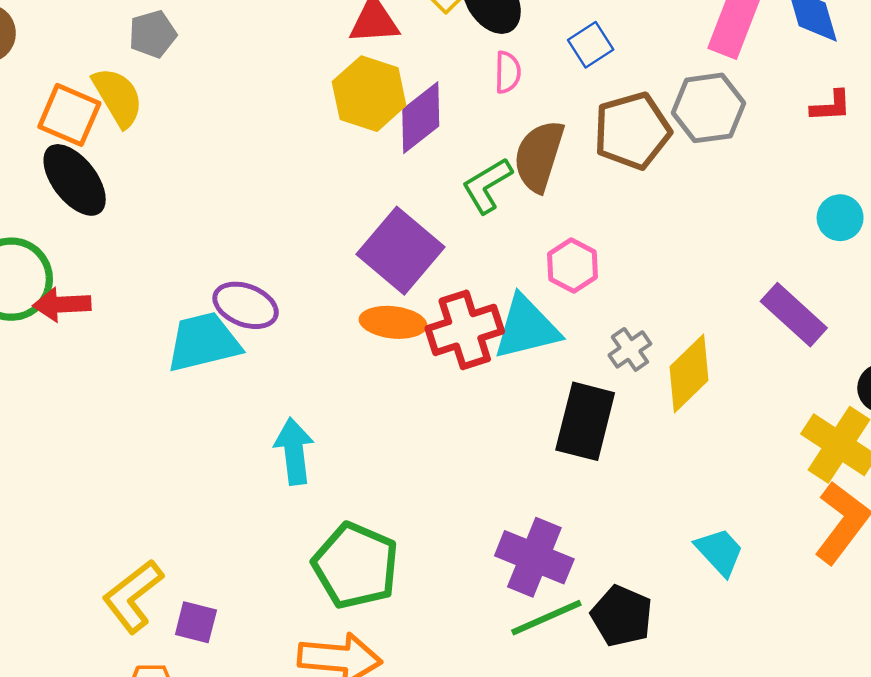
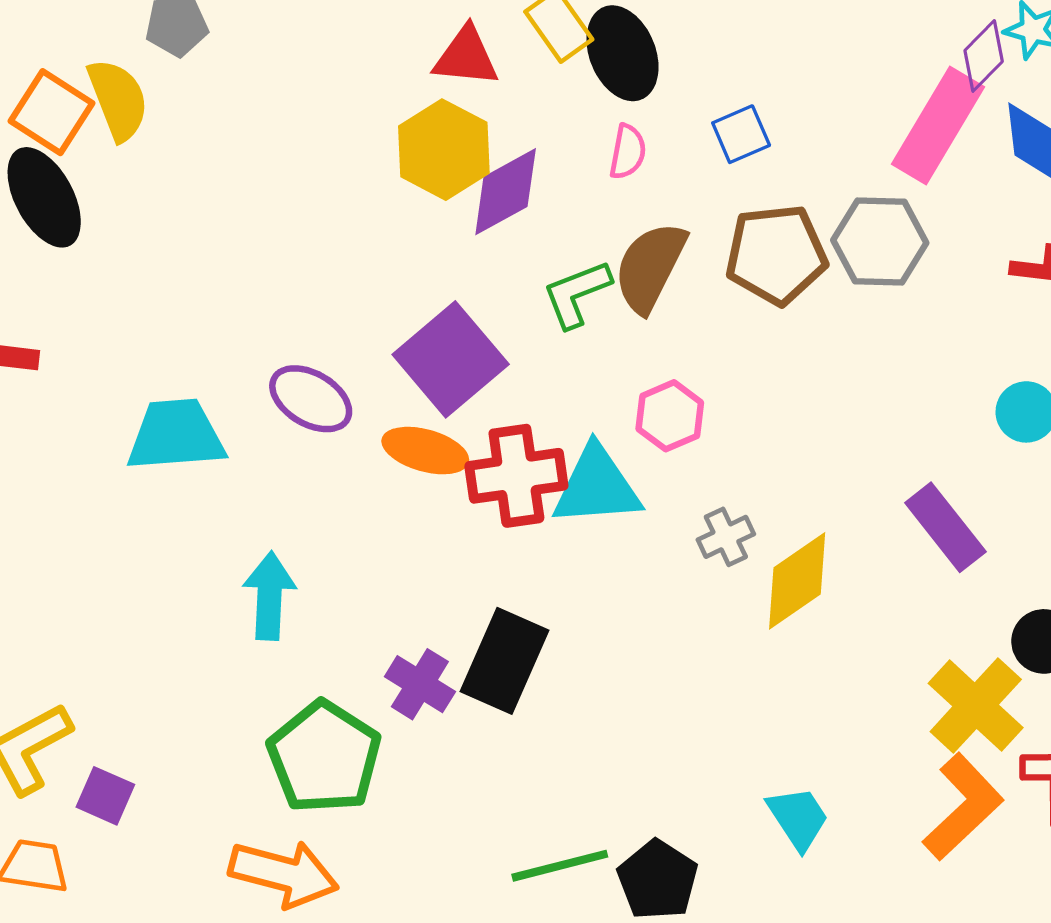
purple ellipse: (246, 305) -> (311, 399), moved
black rectangle: (585, 421) -> (505, 661), moved
purple cross: (534, 557) -> (420, 684), moved, size x0.7

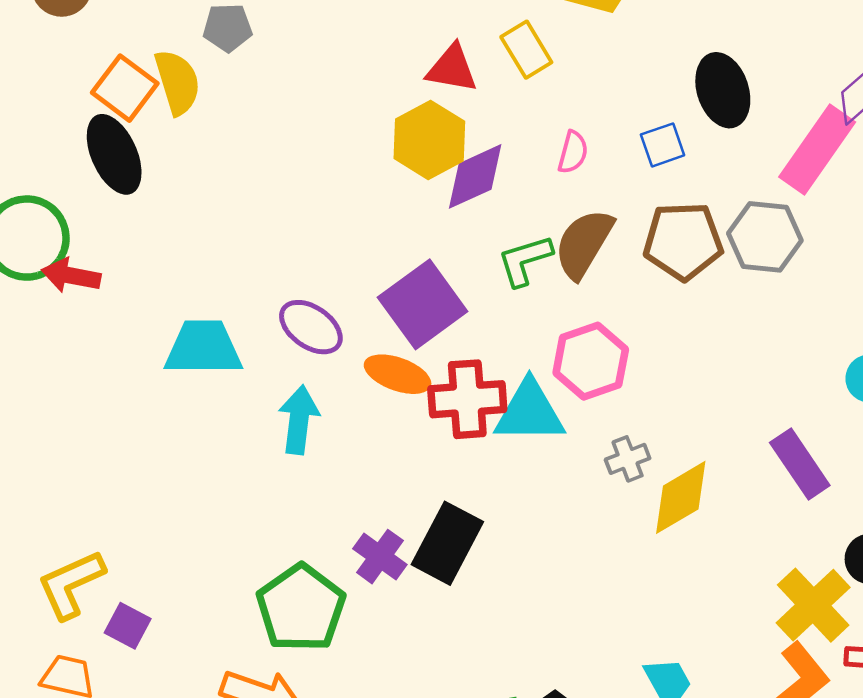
black ellipse: (623, 53) -> (723, 90), moved
pink hexagon: (670, 416) -> (591, 361), size x1.4
cyan arrow: (269, 596) -> (299, 420), moved

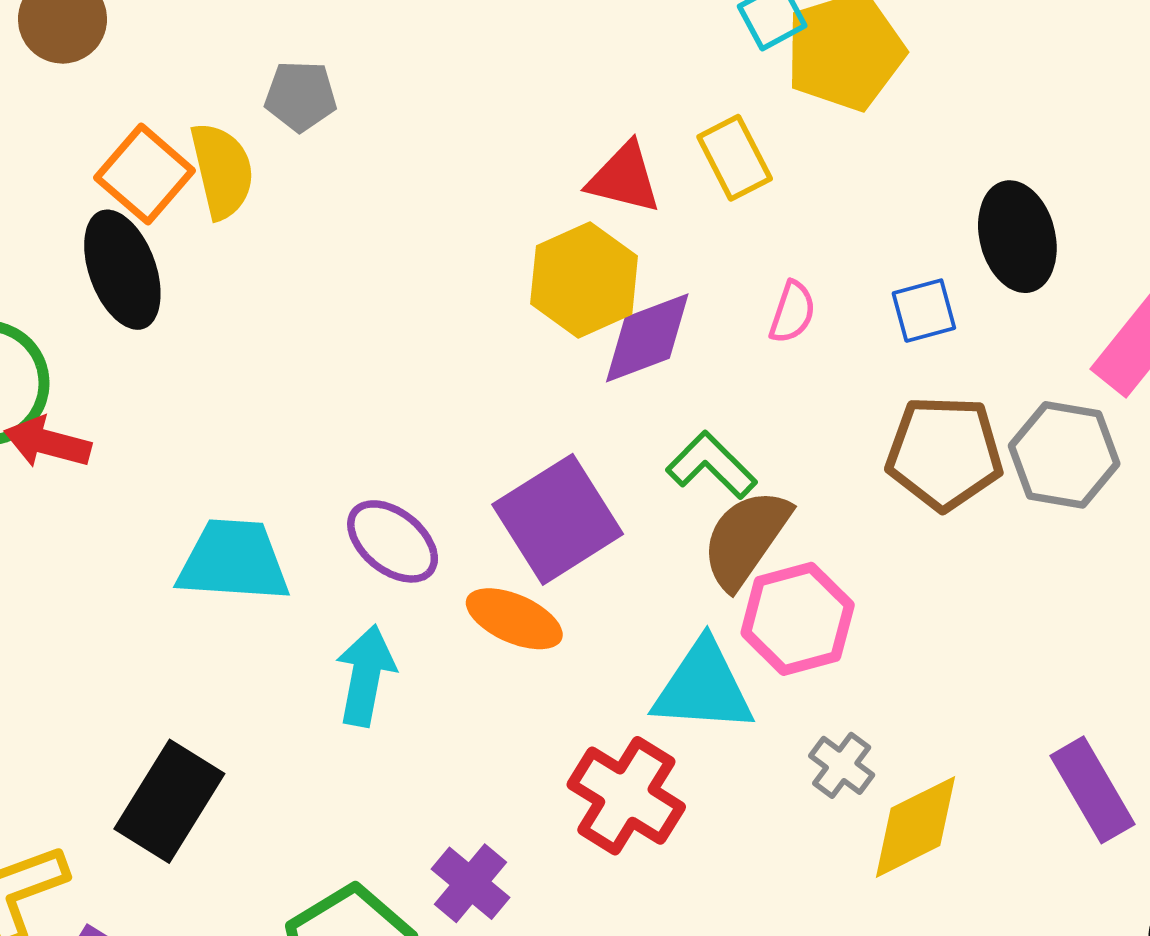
brown semicircle: (584, 244) -> (746, 539), moved
green L-shape: (525, 260) -> (711, 465), turned 58
red cross: (467, 399) -> (626, 796), moved, turned 32
gray cross: (628, 459) -> (842, 765), turned -36
black rectangle: (447, 543) -> (169, 801), moved

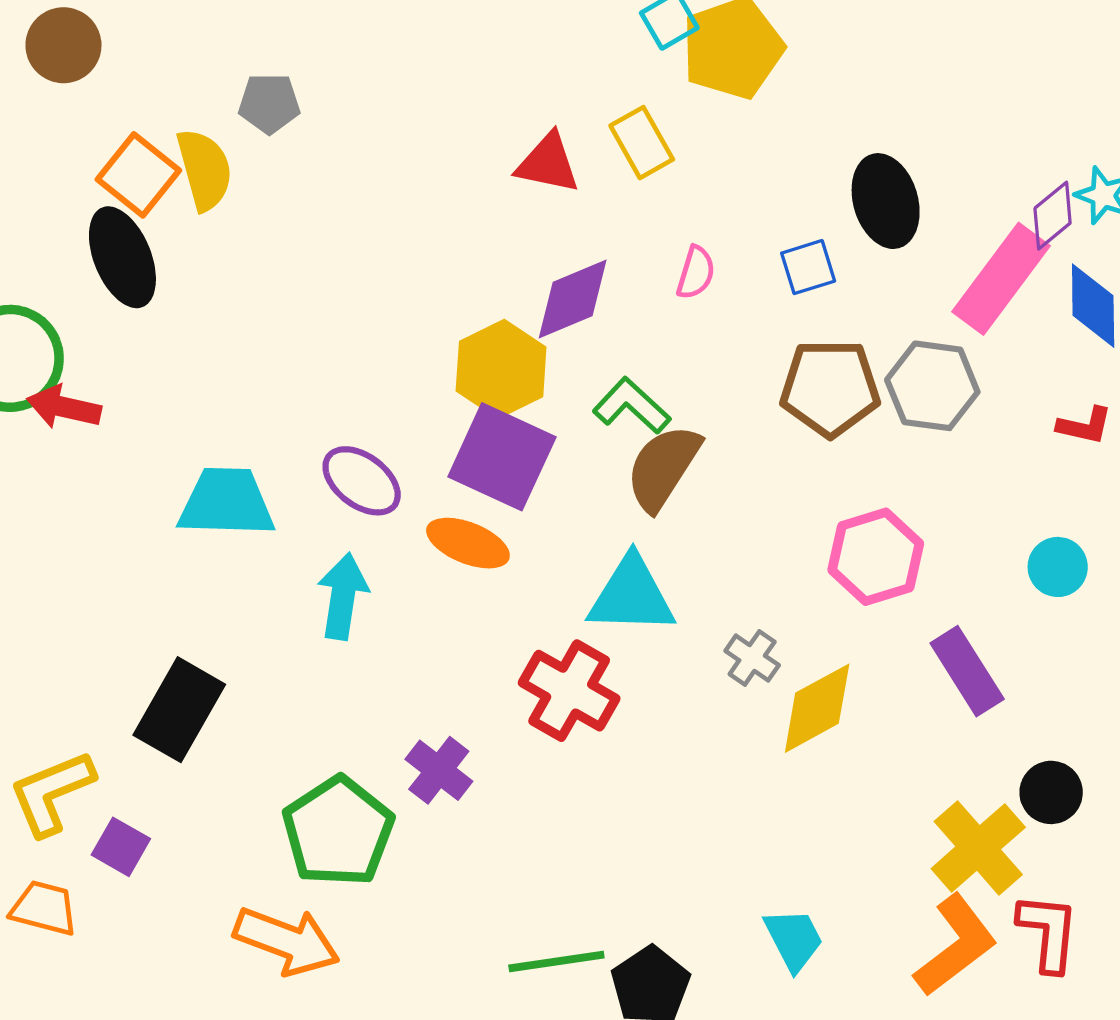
yellow hexagon: (584, 280) -> (501, 369), moved
purple square: (558, 519) -> (502, 457), turned -31
pink hexagon: (798, 619) -> (876, 557), moved

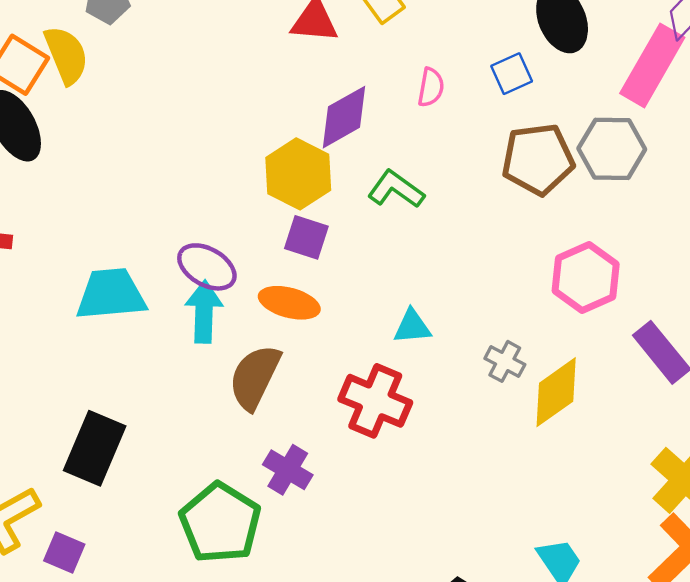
purple square: (502, 457) -> (306, 237), size x0.6
brown semicircle: (663, 467) -> (255, 377), moved
cyan triangle: (631, 595) -> (412, 327), size x0.6
cyan arrow: (343, 596) -> (204, 312), moved

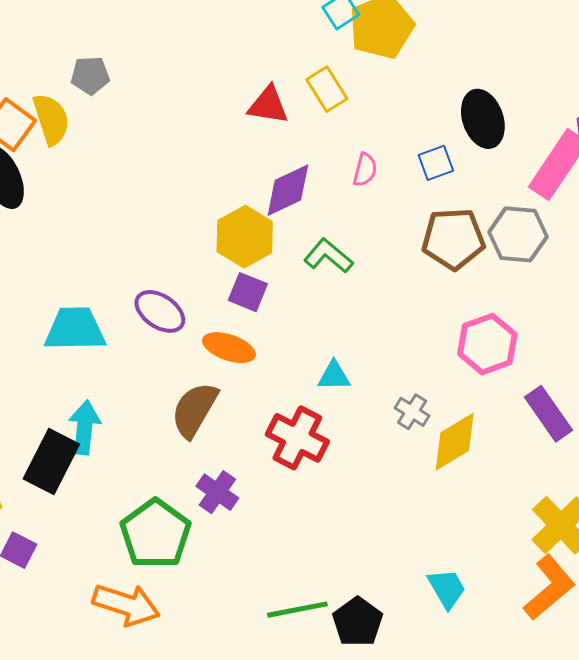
cyan arrow: (204, 312) -> (84, 427), moved

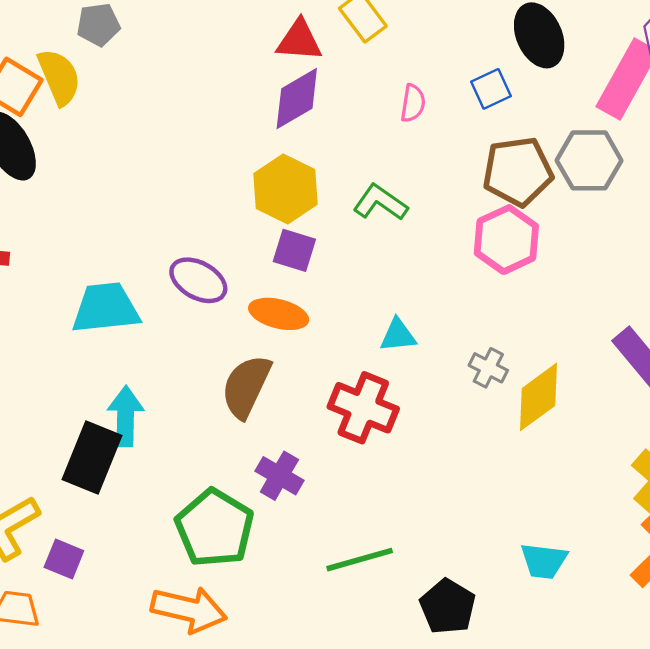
purple diamond: (288, 190) -> (297, 99), moved
pink hexagon: (487, 344) -> (506, 240), moved
cyan trapezoid: (447, 588) -> (544, 561), turned 132
green line: (297, 610) -> (360, 560), moved

